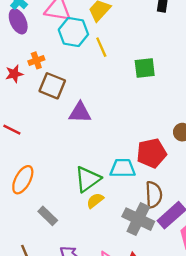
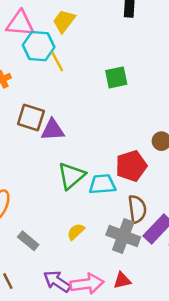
yellow line: (101, 47) -> (57, 61), moved
brown square: (52, 86) -> (31, 117), moved
green triangle: (88, 179) -> (71, 176), moved
yellow semicircle: (95, 201) -> (76, 232), moved

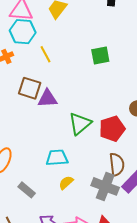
cyan hexagon: (39, 46) -> (23, 32), moved
yellow line: (57, 61) -> (45, 54), moved
green triangle: (71, 176) -> (80, 124), moved
cyan trapezoid: (102, 184) -> (57, 158), moved

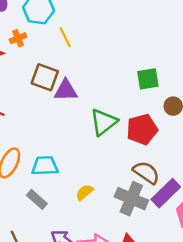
green square: (100, 56) -> (148, 79), moved
cyan trapezoid: (57, 158) -> (45, 166), moved
brown semicircle: (117, 164) -> (146, 172), turned -50

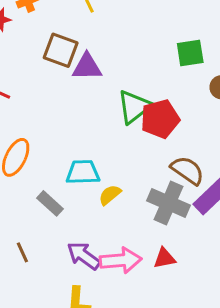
red pentagon: (142, 129) -> (160, 119), moved
cyan trapezoid: (45, 166) -> (83, 172), moved

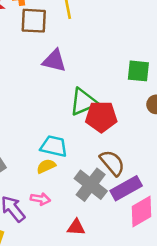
brown square: (61, 50) -> (34, 21), moved, turned -32
cyan trapezoid: (83, 172) -> (54, 146), moved
pink arrow: (121, 260) -> (40, 199), moved, size x0.6

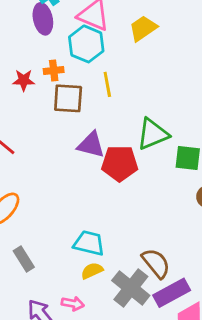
green triangle: (83, 102) -> (153, 134), moved
red pentagon: (101, 117) -> (120, 163), moved
yellow semicircle: (46, 166) -> (92, 271), moved

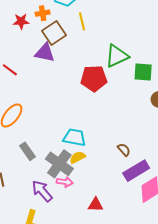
brown square: (68, 98) -> (54, 33), turned -35
purple triangle: (91, 145) -> (45, 53), moved
brown semicircle: (156, 263) -> (124, 150), size x0.6
gray cross: (131, 288) -> (59, 164), moved

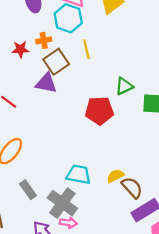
green triangle: (117, 56) -> (124, 86), size x0.7
brown semicircle: (124, 150) -> (132, 188), size x1.5
yellow semicircle: (78, 157) -> (115, 176), moved

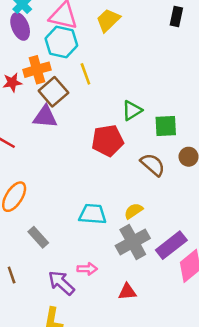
orange cross: (44, 40) -> (37, 70), size x1.5
brown semicircle: (132, 188) -> (153, 165), moved
gray cross: (62, 203) -> (133, 242), moved, turned 32

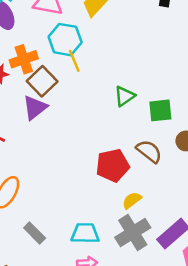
cyan hexagon: (61, 42) -> (65, 40), moved
purple triangle: (45, 117) -> (35, 108), turned -40
red pentagon: (108, 141) -> (113, 165), moved
cyan trapezoid: (93, 214) -> (85, 233), moved

